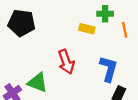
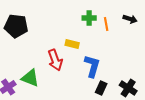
yellow rectangle: (87, 29) -> (72, 44), moved
orange line: (125, 30) -> (106, 24), moved

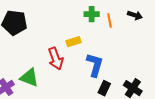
yellow rectangle: (72, 44) -> (74, 42), turned -32

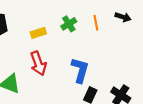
green cross: (92, 14) -> (69, 24), moved, turned -32
yellow rectangle: (74, 42) -> (38, 33), moved

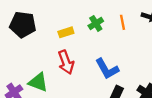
blue L-shape: (80, 70) -> (107, 69), turned 135

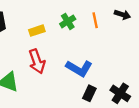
blue L-shape: (107, 69) -> (79, 68), turned -30

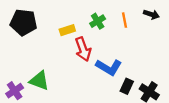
red arrow: (37, 61) -> (83, 49), moved
black rectangle: (89, 93) -> (127, 86), moved

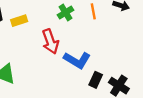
yellow rectangle: (67, 30) -> (19, 21), moved

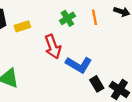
black rectangle: (96, 80) -> (97, 84), turned -56

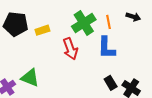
green cross: (67, 18) -> (84, 23), size x1.6
blue L-shape: (79, 65) -> (106, 48), moved, turned 60

